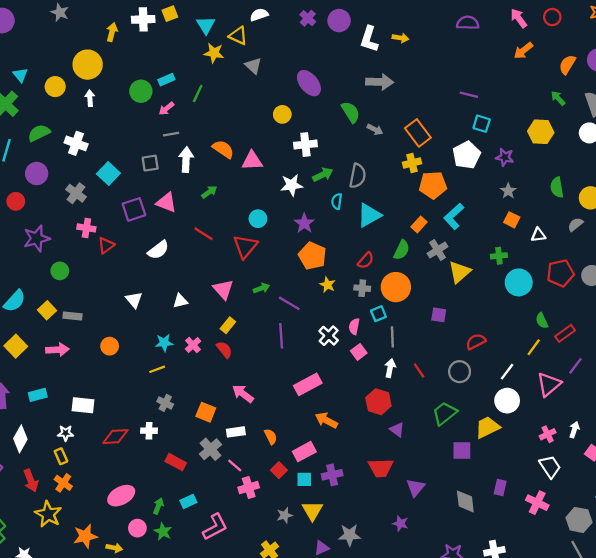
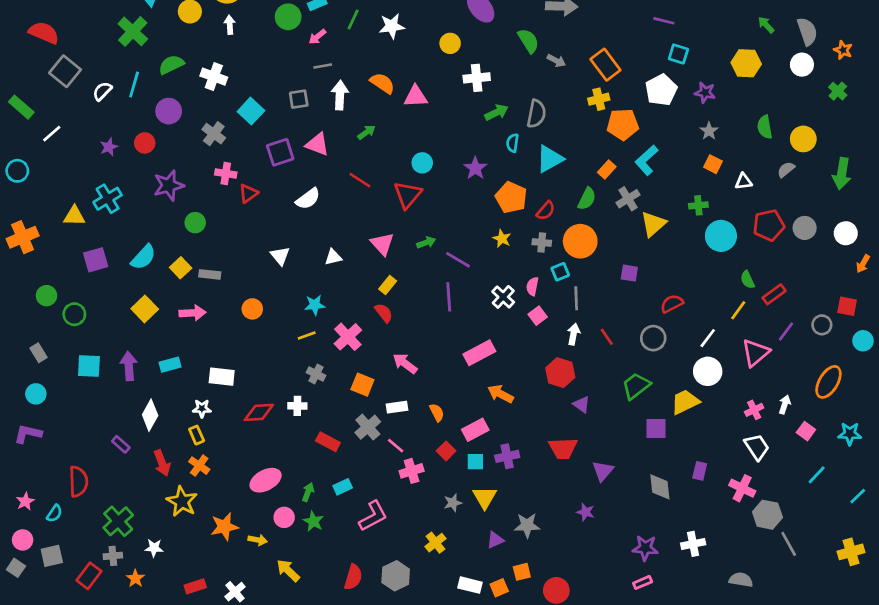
white star: (292, 185) -> (392, 26), moved
orange pentagon: (312, 256) -> (511, 197), moved
pink cross: (193, 345) -> (348, 337), moved, size x1.5
gray hexagon: (579, 520) -> (767, 515), moved

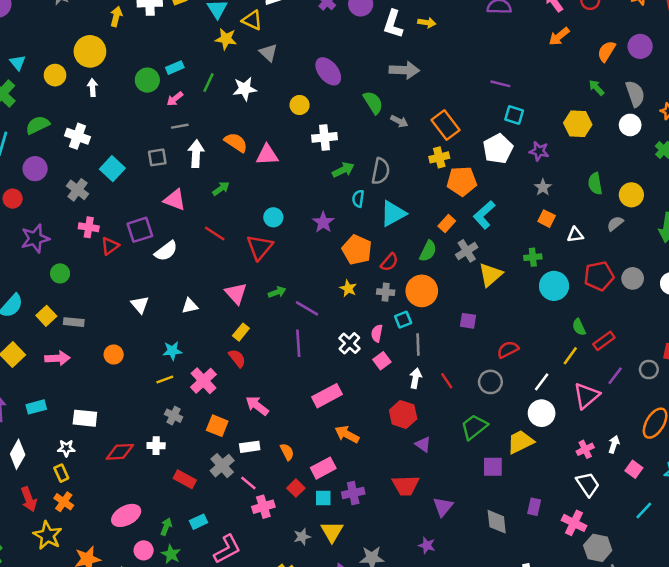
purple square: (280, 152) -> (140, 230), moved

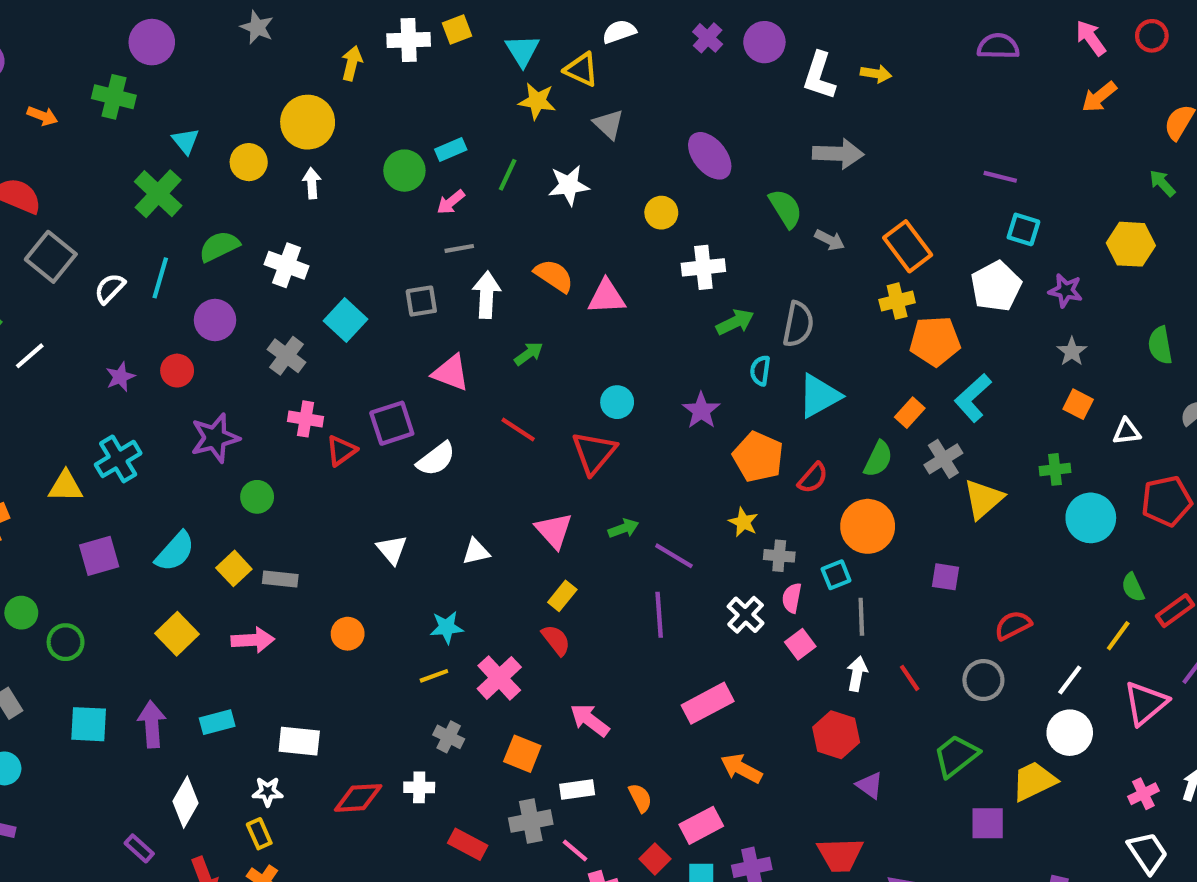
gray cross: (386, 292) -> (779, 556), moved
gray cross: (222, 466) -> (531, 821), turned 30

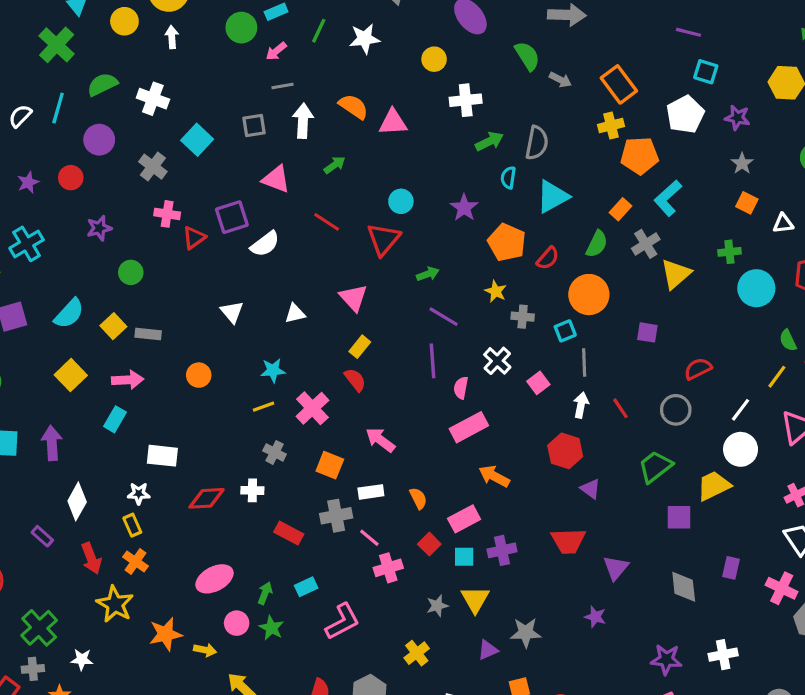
purple star: (215, 438) -> (99, 228), size x0.7
green arrow: (623, 528) -> (428, 274), moved
pink semicircle: (792, 598) -> (461, 388), moved
cyan rectangle: (217, 722) -> (115, 419), moved, turned -45

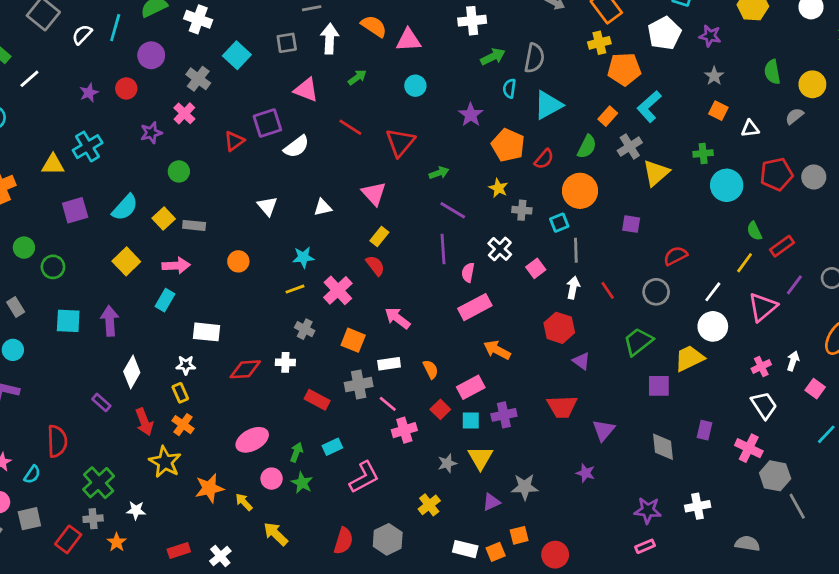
cyan circle: (401, 201) -> (415, 86), moved
pink cross: (167, 214) -> (184, 113), moved, turned 35
yellow arrow: (205, 650) -> (244, 502), turned -144

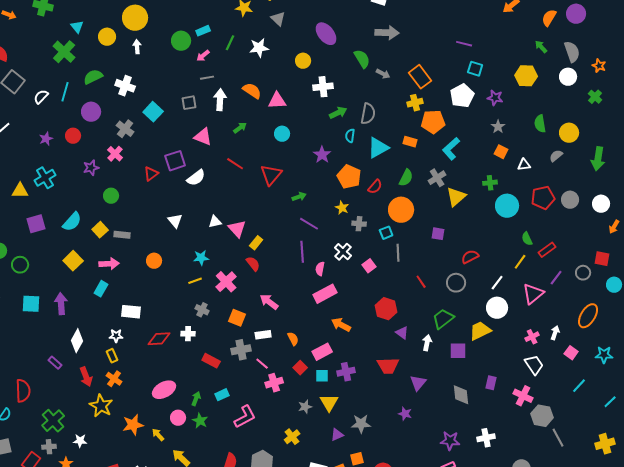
orange rectangle: (608, 116) -> (410, 142), moved, turned 64
pink triangle: (374, 194) -> (237, 229), moved
white arrow: (573, 288) -> (427, 343), moved

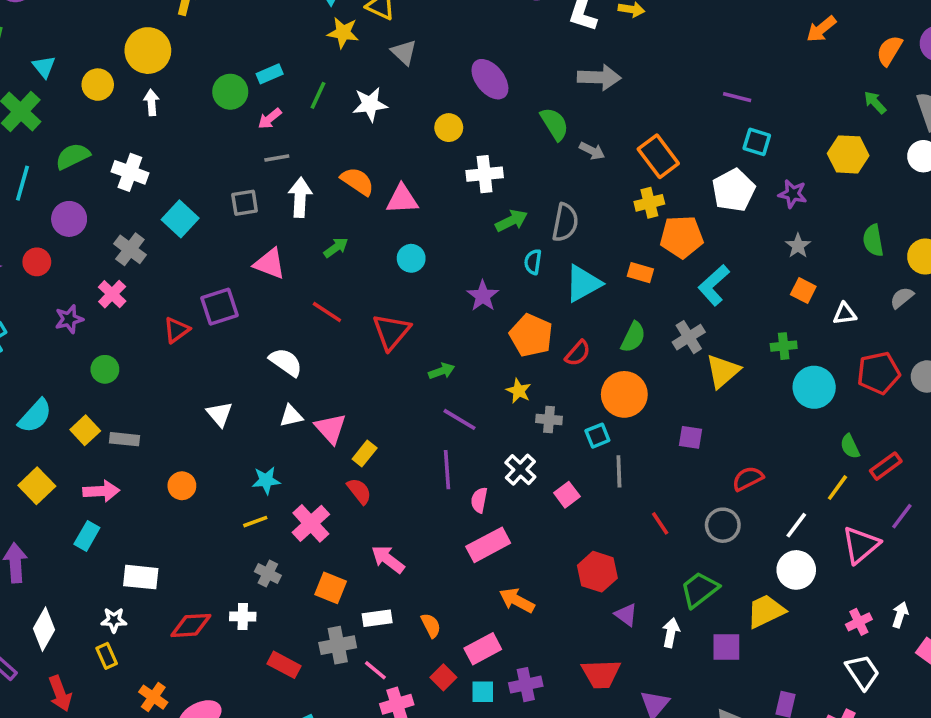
white semicircle: (196, 178) -> (286, 362), moved, turned -108
orange cross: (114, 379) -> (153, 697), moved

